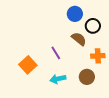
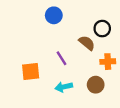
blue circle: (75, 14) -> (54, 15), moved
orange square: (28, 65) -> (31, 71), turned 36

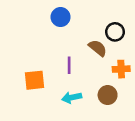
purple line: (61, 58) -> (69, 65), turned 32

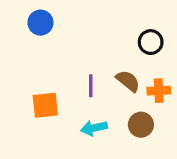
blue circle: (61, 17) -> (40, 23), moved
brown semicircle: (98, 48) -> (128, 81), moved

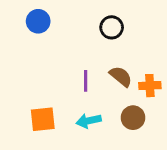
black circle: (151, 42) -> (112, 27), moved
orange square: (45, 105) -> (43, 119), moved

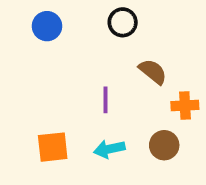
black circle: (112, 27) -> (123, 22), moved
brown semicircle: (121, 76) -> (153, 71), moved

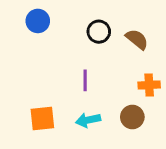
black circle: (123, 22) -> (99, 32), moved
brown semicircle: (153, 71) -> (137, 39), moved

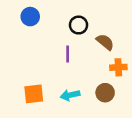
brown semicircle: (137, 39) -> (105, 42), moved
purple line: (85, 80) -> (68, 54), moved

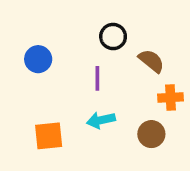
blue circle: (30, 17) -> (38, 59), moved
cyan arrow: (70, 95) -> (101, 120), moved

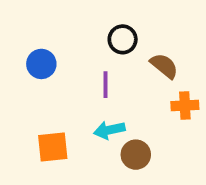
brown circle: (151, 134) -> (136, 155), moved

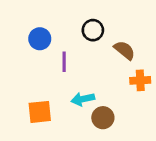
blue circle: (41, 64) -> (40, 39), moved
purple line: (106, 85) -> (64, 62), moved

